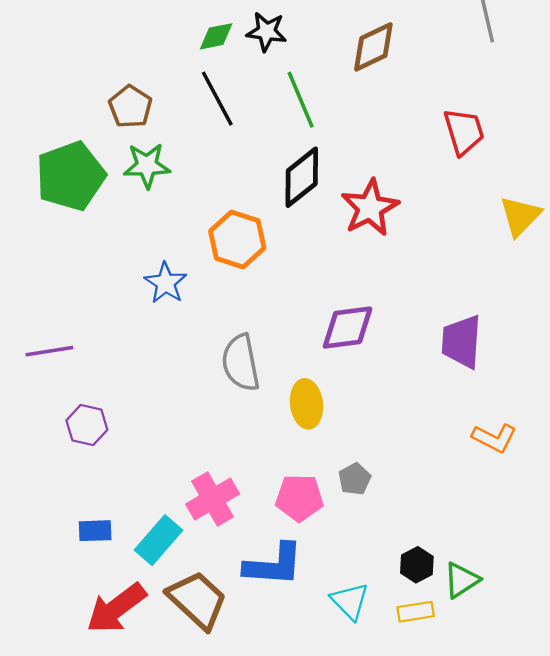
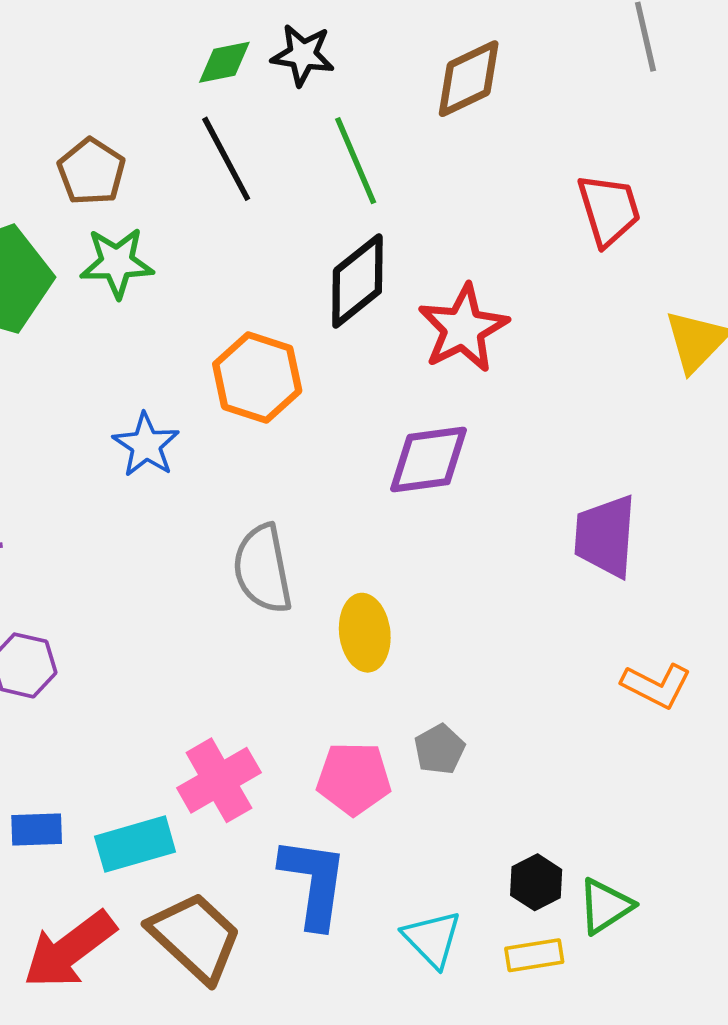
purple diamond: (348, 328) -> (429, 460), moved
cyan rectangle: (159, 540) -> (135, 844), turned 33
blue L-shape: (274, 565) -> (314, 882), turned -86

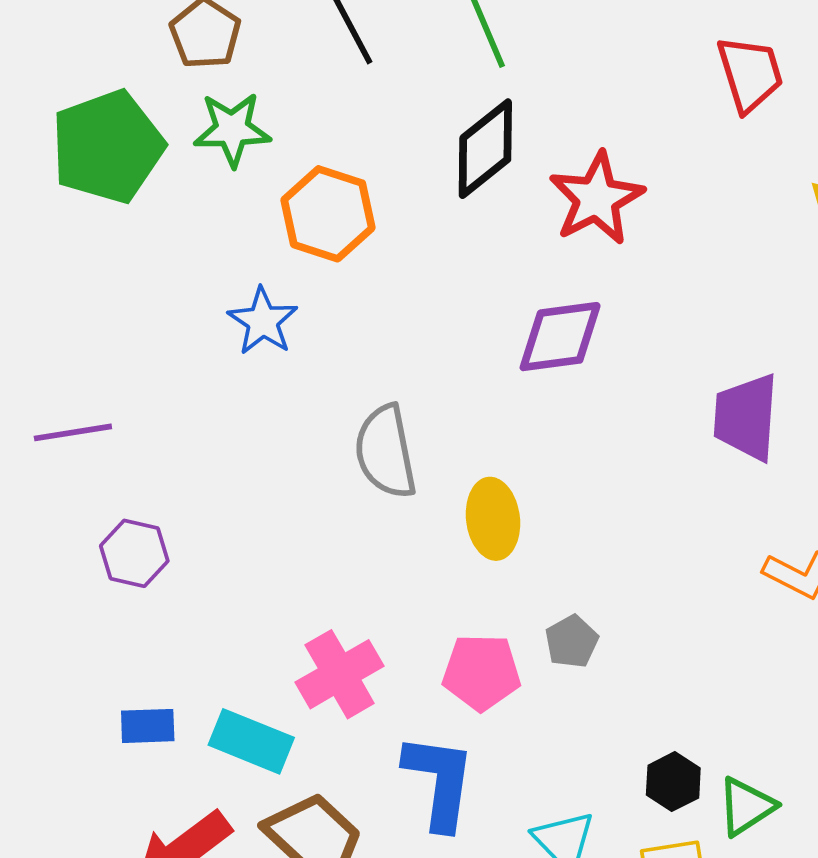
orange hexagon: (257, 378) -> (328, 214), moved
cyan rectangle: (135, 844) -> (251, 741), turned 38

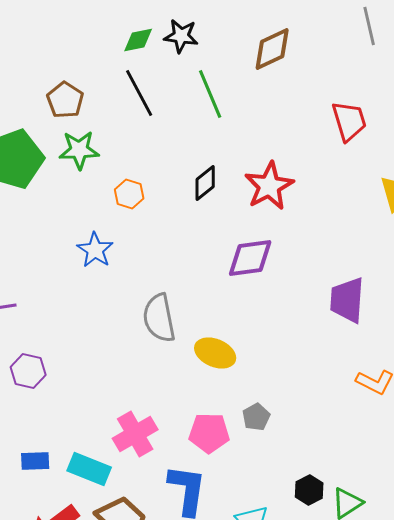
black diamond: (485, 149) -> (205, 183), moved, size x0.7
orange hexagon: (328, 214) -> (129, 194), size x0.6
yellow ellipse: (493, 519) -> (215, 353), turned -60

